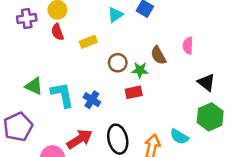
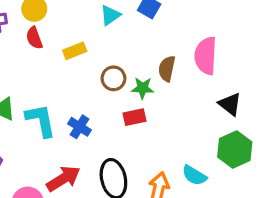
pink semicircle: (188, 46) -> (206, 56), size x1.6
brown semicircle: (158, 55) -> (167, 69), turned 42

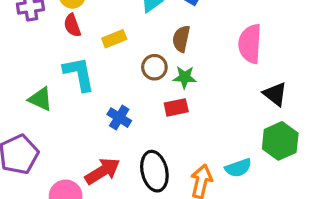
brown semicircle: (167, 69) -> (181, 39), moved
cyan L-shape: (41, 120) -> (79, 74), moved
cyan semicircle: (194, 175) -> (238, 168), turned -50

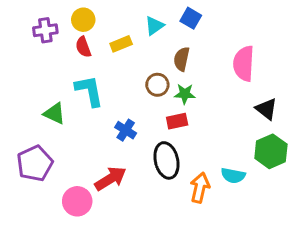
yellow rectangle: (114, 39) -> (121, 44), moved
cyan semicircle: (238, 168) -> (233, 176), turned 30
black ellipse: (154, 171) -> (166, 160), moved

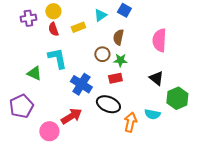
black triangle: (266, 109) -> (156, 78), moved
blue cross: (126, 130) -> (81, 84), size x1.5
black ellipse: (166, 160) -> (108, 104), turned -55

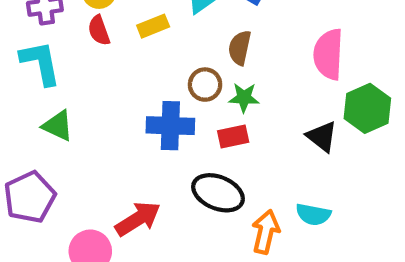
cyan L-shape: (57, 58) -> (40, 63), moved
blue cross: (81, 84) -> (170, 126), moved, turned -30
green hexagon: (177, 98) -> (367, 108), moved

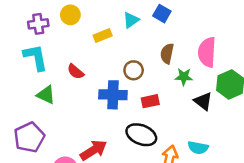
red semicircle: (99, 30) -> (76, 72), moved, turned -30
brown semicircle: (240, 48) -> (167, 54), moved
green star: (244, 98) -> (184, 77), moved

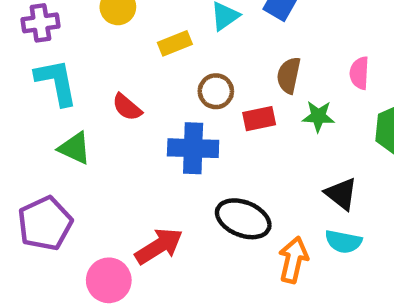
purple cross: (38, 24) -> (40, 23), moved
pink semicircle: (207, 52) -> (359, 73), size x0.6
brown circle: (134, 70) -> (216, 91), moved
red rectangle: (150, 101) -> (259, 119), moved
black triangle: (203, 101) -> (341, 194), moved

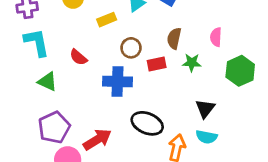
black triangle: (341, 194) -> (205, 109), turned 30
purple pentagon: (45, 223) -> (54, 127), moved

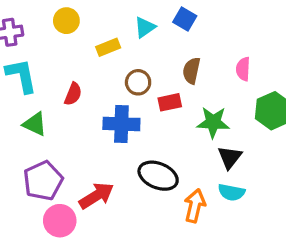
red semicircle: (78, 57) -> (73, 94), turned -108
green star: (192, 63) -> (213, 122), moved, size x1.4

